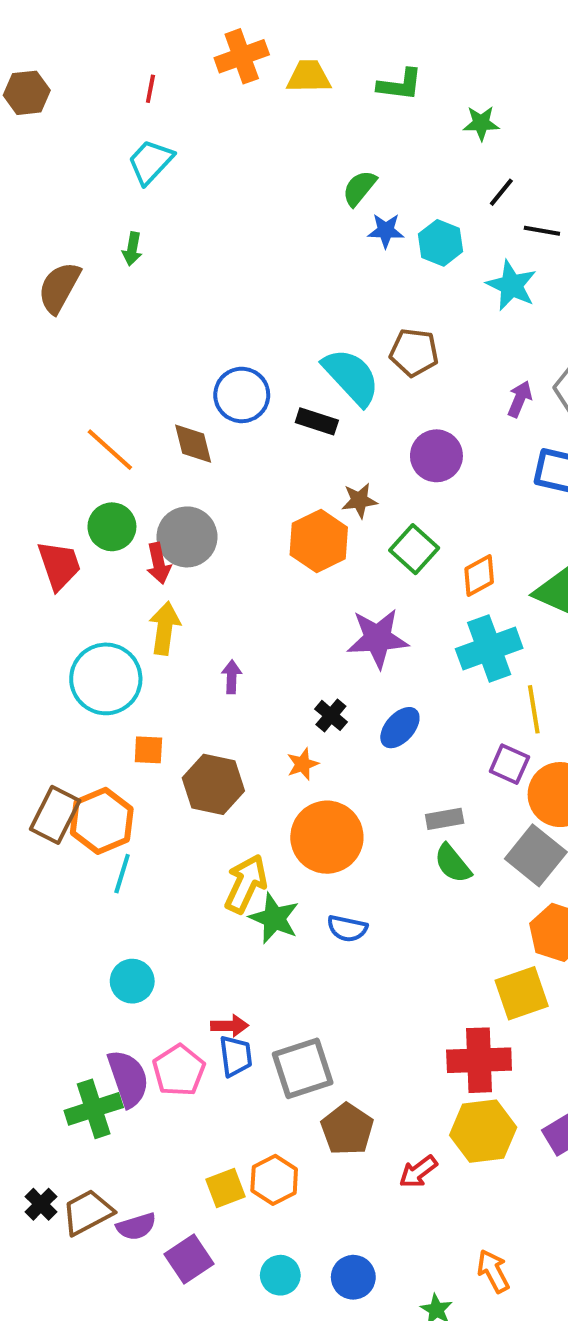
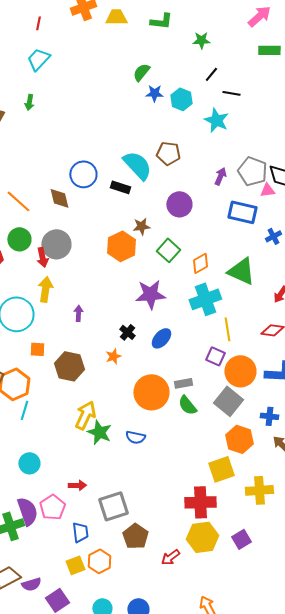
orange circle: (327, 837) -> (151, 392), moved
blue trapezoid: (236, 1056) -> (80, 532), moved

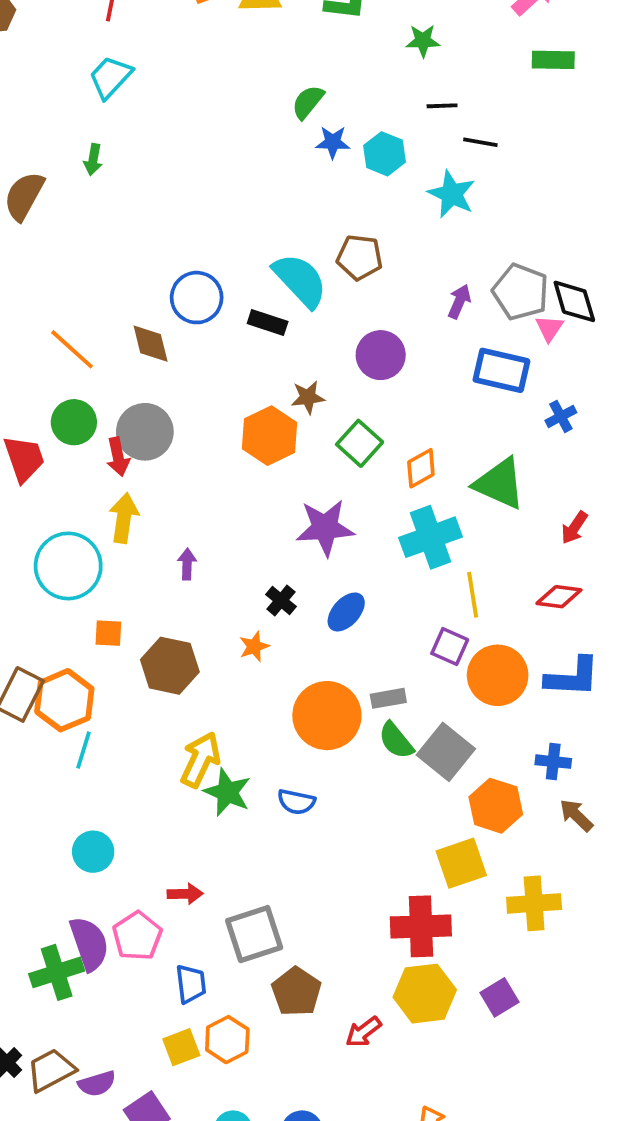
black line: (211, 74) -> (442, 106), turned 49
pink triangle: (267, 190) -> (549, 328), turned -49
gray square: (228, 401) -> (446, 752), moved

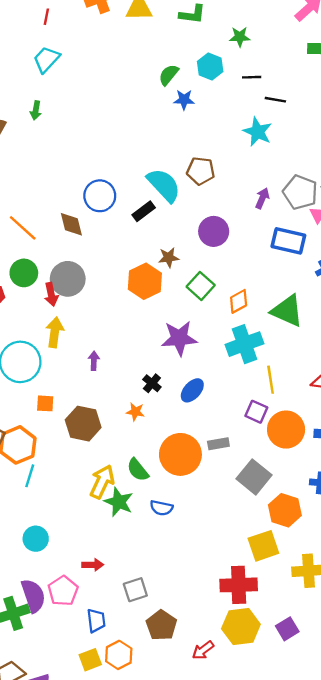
cyan hexagon: (384, 154) -> (210, 66), moved
black rectangle: (268, 322) -> (144, 211), turned -55
orange star: (254, 647) -> (135, 412), turned 30
green semicircle: (396, 740) -> (138, 470), moved
gray square: (254, 934) -> (135, 590), size x0.7

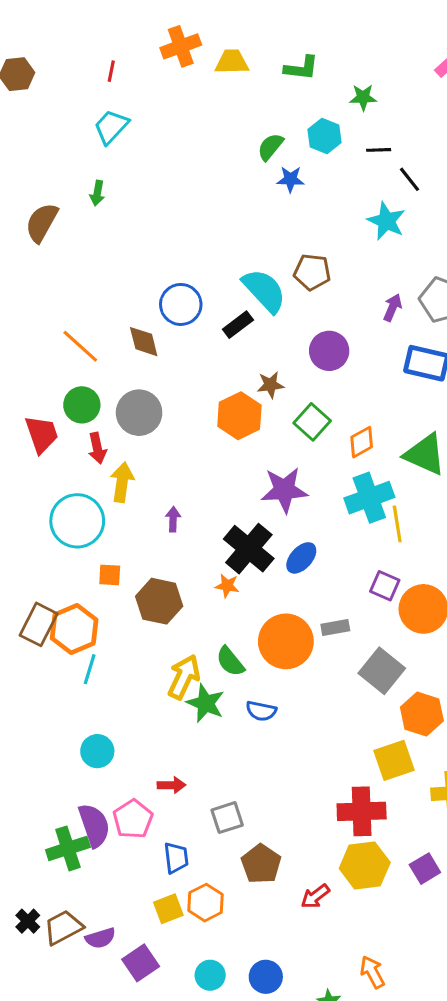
black line: (275, 100) -> (410, 179), turned 42
red arrow: (51, 294) -> (97, 448), moved
yellow line: (271, 380) -> (397, 524), moved
black cross: (152, 383) -> (249, 549), size x2.0

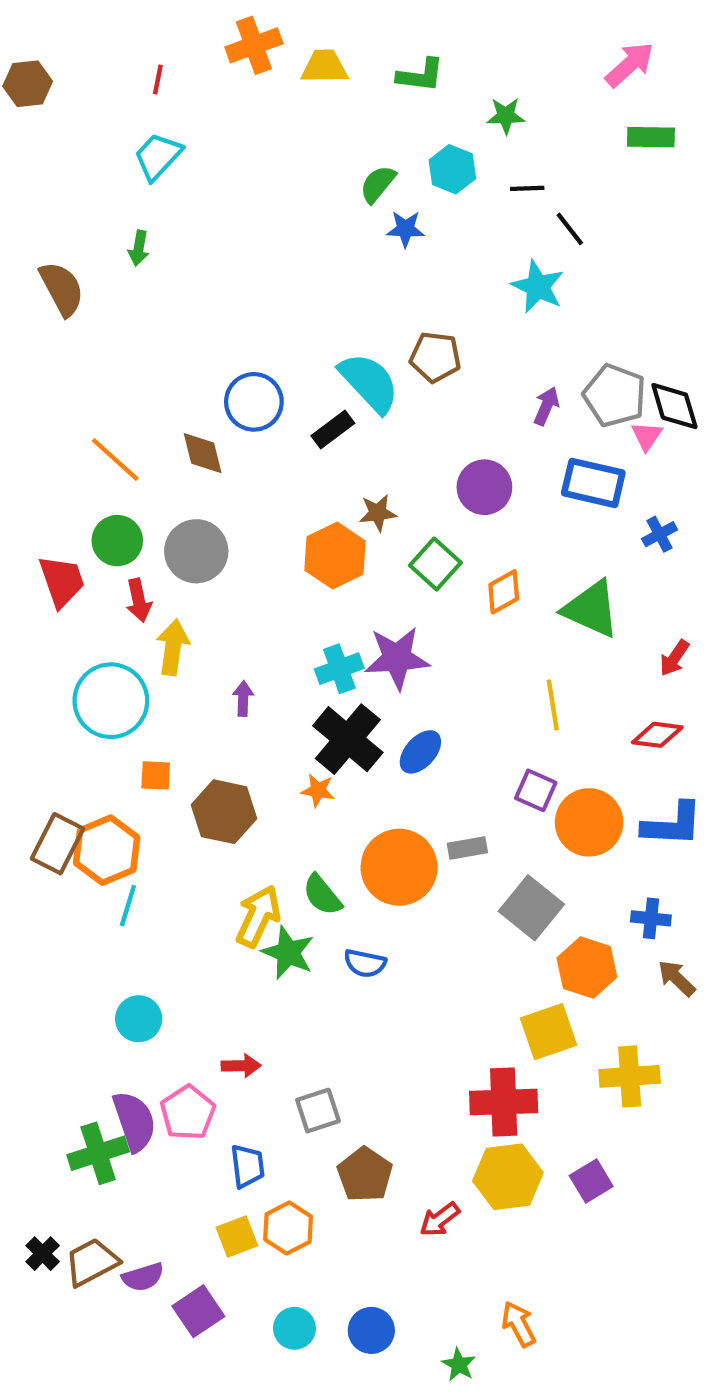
brown semicircle: (42, 223) -> (62, 289), turned 123
purple circle: (329, 351) -> (484, 487), moved
cyan cross: (369, 498) -> (339, 669), moved, size x0.7

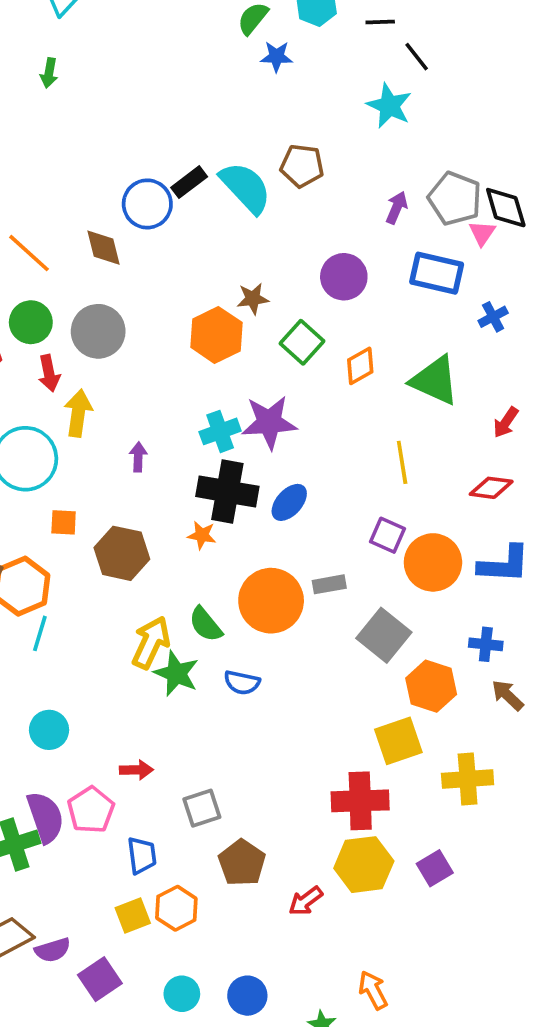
black rectangle: (333, 430) -> (189, 182), moved
black cross: (348, 739) -> (227, 491), turned -30

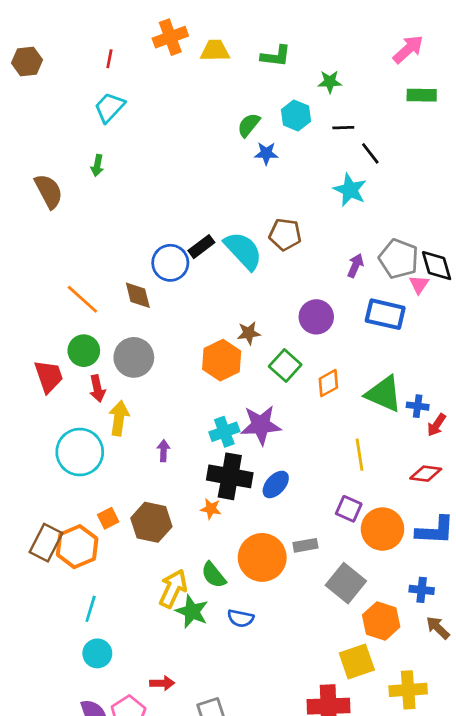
blue cross: (493, 317) -> (418, 406), moved, turned 35
orange square: (64, 522) -> (108, 518), moved, turned -30
cyan line: (40, 633) -> (91, 609), moved

